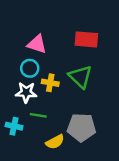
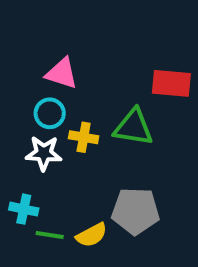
red rectangle: (86, 39) -> (171, 83), moved
green triangle: (80, 77) -> (133, 127), turned -35
green line: (38, 115) -> (50, 235), moved

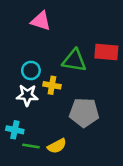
pink triangle: (62, 73) -> (41, 21), moved
green triangle: (133, 127) -> (74, 61), moved
gray pentagon: (135, 211) -> (84, 113), moved

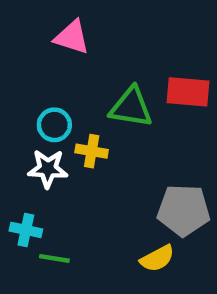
gray pentagon: (84, 113) -> (184, 210), moved
yellow semicircle: (57, 146) -> (157, 258), moved

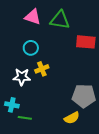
green triangle: (131, 107) -> (60, 20), moved
cyan circle: (54, 125) -> (31, 48), moved
yellow cross: (92, 151) -> (42, 69), turned -32

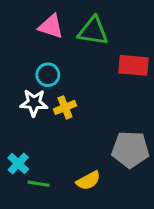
white star: (22, 77) -> (34, 103), moved
cyan cross: (12, 105) -> (18, 163), turned 32
yellow semicircle: (72, 118) -> (88, 181), moved

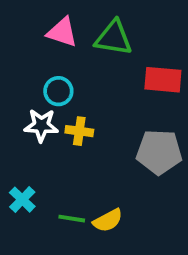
yellow cross: (65, 107) -> (79, 131), turned 30
gray pentagon: (130, 149) -> (159, 152), moved
green line: (39, 184) -> (72, 219), moved

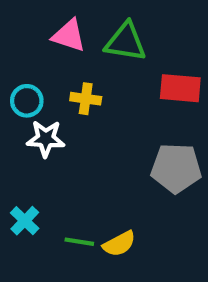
cyan circle: (58, 91) -> (27, 101), moved
yellow cross: (79, 131) -> (86, 99), moved

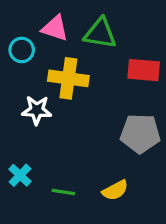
yellow cross: (86, 99) -> (68, 78), size x1.6
cyan circle: (27, 101) -> (22, 50), moved
yellow semicircle: (119, 244) -> (115, 190), moved

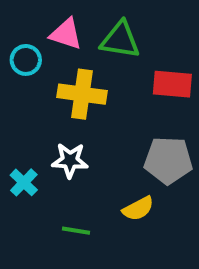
white star: (37, 110) -> (70, 160), moved
cyan cross: (20, 175) -> (24, 182), moved
yellow semicircle: (115, 190) -> (138, 209), moved

